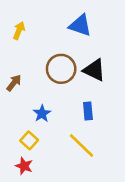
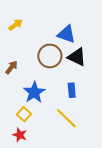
blue triangle: (80, 25) -> (66, 34), moved
yellow arrow: (19, 30) -> (16, 25), turned 32
blue star: (42, 114) -> (34, 92), size x1.5

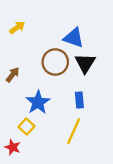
black triangle: (77, 57) -> (85, 63), turned 36
yellow line: (66, 118) -> (74, 131), turned 70
red star: (20, 135) -> (13, 147), moved

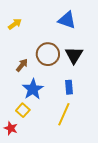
blue triangle: (74, 38) -> (67, 20), moved
brown arrow: (13, 75) -> (22, 65), moved

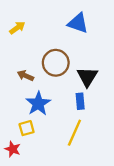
black triangle: (74, 55) -> (87, 77), moved
brown arrow: (22, 65) -> (25, 76), turned -104
yellow square: (23, 110) -> (27, 128), turned 32

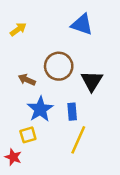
blue rectangle: (80, 101) -> (72, 112), moved

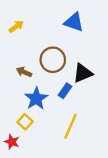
black triangle: (92, 81) -> (83, 73), turned 35
blue rectangle: (72, 112) -> (65, 91), moved, turned 40
yellow square: (28, 135) -> (25, 122), turned -32

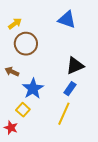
brown circle: (53, 60) -> (26, 44), moved
brown arrow: (24, 72) -> (12, 72), moved
blue rectangle: (65, 91) -> (70, 89), moved

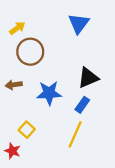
blue triangle: (67, 20) -> (79, 23), turned 48
brown arrow: (12, 72) -> (14, 85), turned -32
blue star: (33, 89) -> (49, 93), moved, turned 30

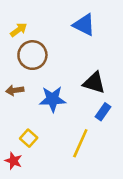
blue triangle: (79, 23) -> (84, 25), turned -40
black triangle: (88, 78) -> (94, 83), turned 40
blue rectangle: (82, 105) -> (103, 112), moved

